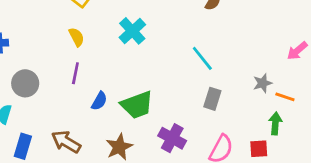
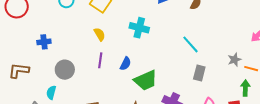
cyan cross: (132, 31) -> (139, 28), turned -30
blue semicircle: (99, 101) -> (126, 64), moved

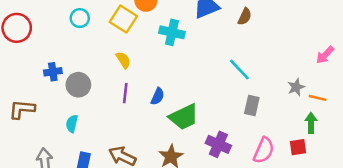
cyan cross: (139, 28) -> (172, 32), moved
gray circle: (65, 70) -> (78, 85), moved
cyan semicircle: (51, 93) -> (72, 124), moved

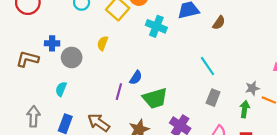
yellow semicircle: (123, 60) -> (103, 43), moved, turned -136
purple line: (125, 93) -> (119, 92), moved
brown L-shape: (22, 109) -> (27, 59), moved
green arrow: (311, 123) -> (245, 109), moved

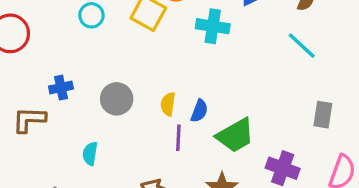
yellow semicircle: (103, 43) -> (168, 104), moved
gray circle: (72, 57) -> (117, 99), moved
cyan line: (208, 66) -> (302, 46), moved

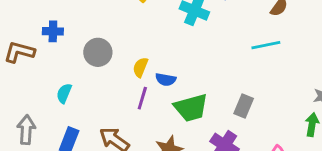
cyan line: (302, 46) -> (266, 45), turned -68
blue semicircle: (199, 111) -> (166, 80), turned 66
gray rectangle: (323, 115) -> (244, 106), moved

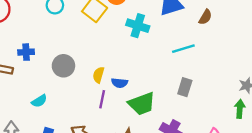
cyan line: (266, 45) -> (183, 49), moved
cyan semicircle: (64, 93) -> (39, 101), turned -140
gray rectangle: (244, 106) -> (185, 87), moved

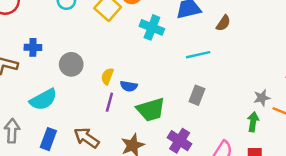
cyan semicircle: (39, 101) -> (43, 100), size x1.6

